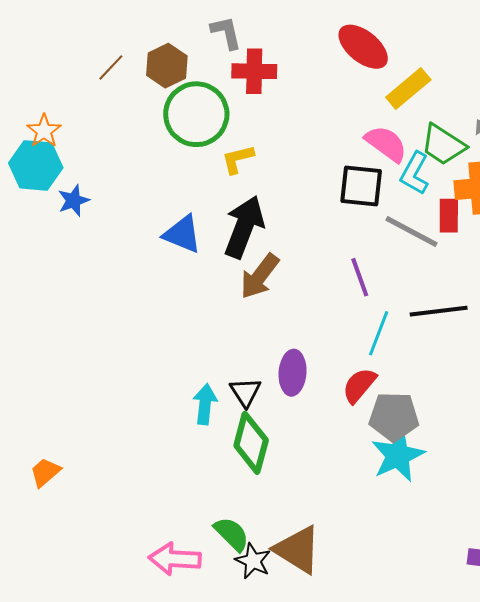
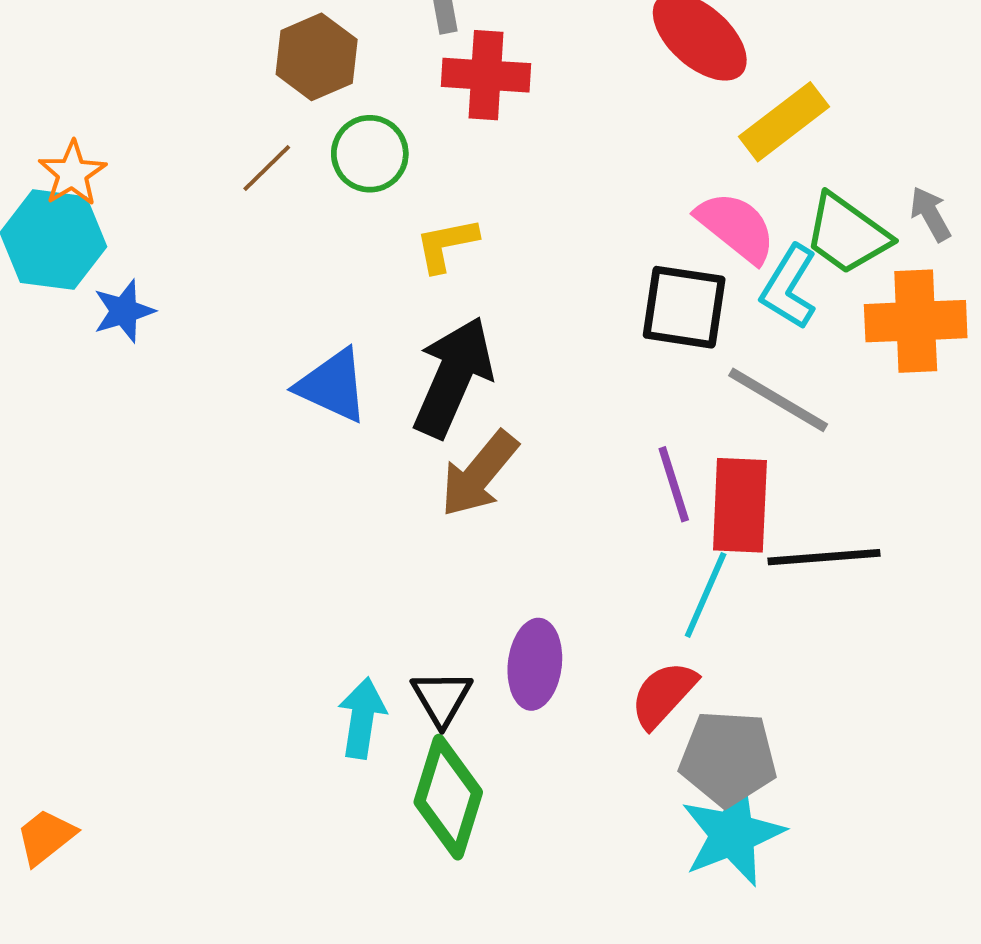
brown line: (111, 67) -> (267, 168), moved
green circle: (196, 114) -> (370, 154), size x0.6
red rectangle: (449, 216) -> (740, 505), moved, size x1.4

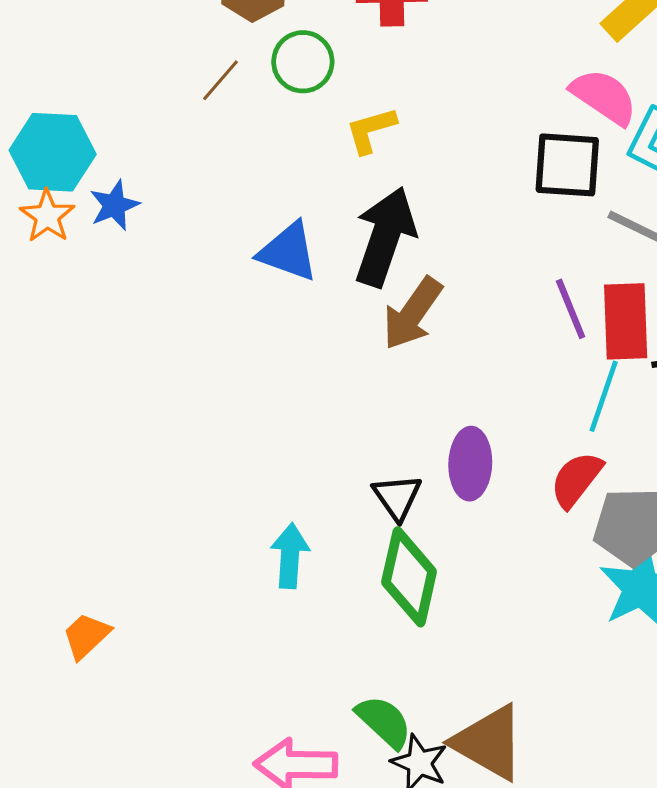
orange star: (72, 173) -> (47, 216), moved
cyan arrow: (362, 718) -> (290, 556), moved

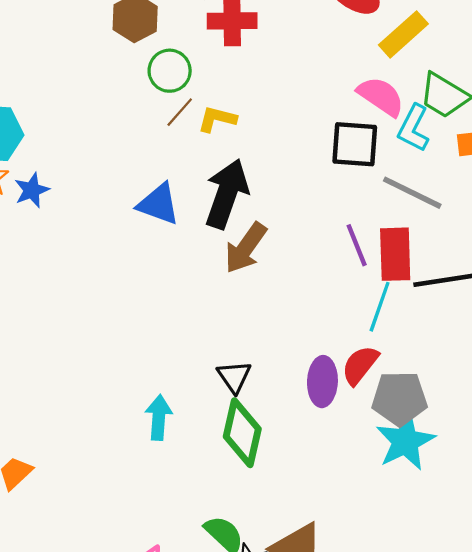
brown line: (221, 80) -> (180, 112), moved
yellow L-shape: (371, 130) -> (217, 119), turned 30
blue star: (114, 205) -> (32, 190), moved
purple ellipse: (470, 464) -> (322, 382), moved

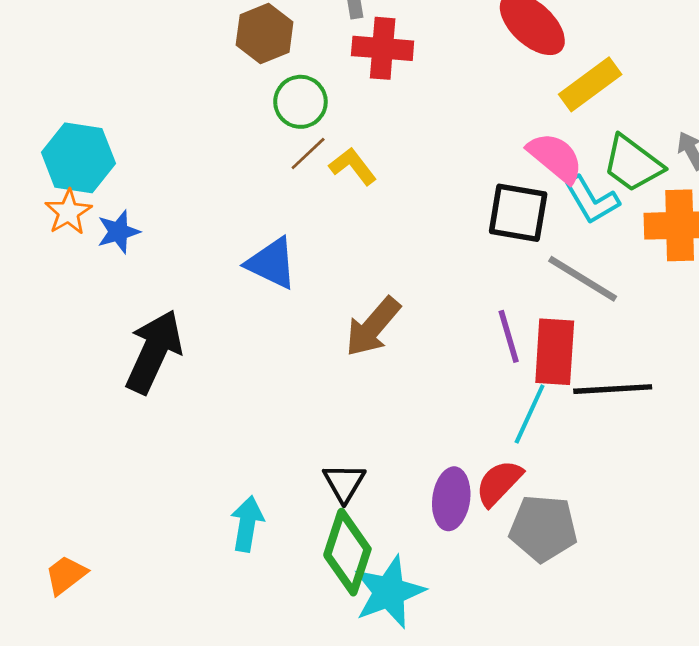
yellow L-shape: (217, 119) -> (353, 166), turned 33
cyan L-shape: (414, 128) -> (592, 200), turned -63
black arrow: (227, 194) -> (154, 352), moved
cyan star: (405, 441) -> (389, 592), moved

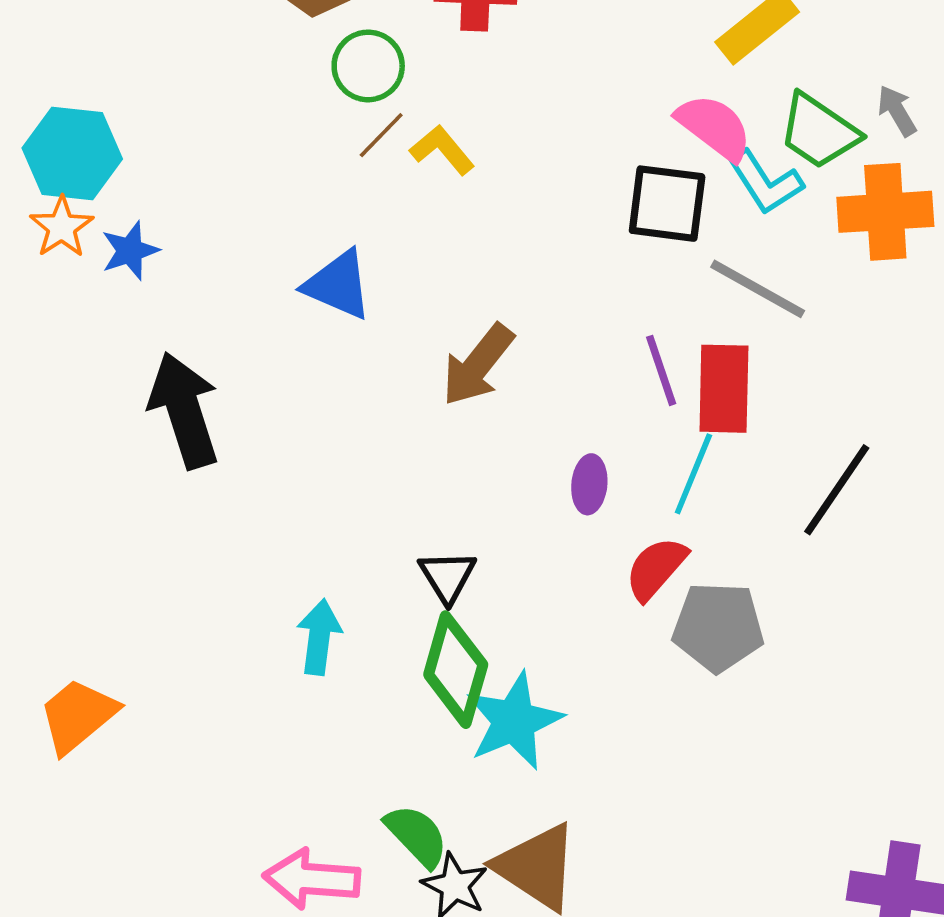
black arrow: (154, 352) -> (184, 410), turned -40
black line: (613, 389) -> (837, 490), moved, turned -50
purple ellipse: (451, 499) -> (589, 484), moved, size x0.7
orange trapezoid: (66, 575) -> (78, 716), size x1.4

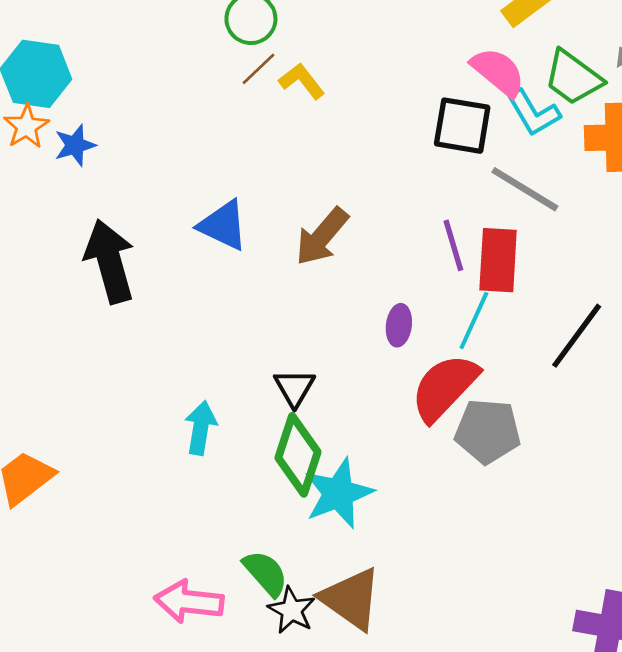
blue triangle: (338, 285) -> (223, 225), moved
red semicircle: (656, 568) -> (445, 387), size x1.5

